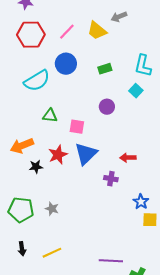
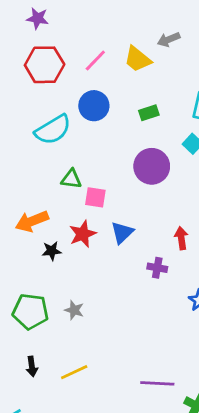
purple circle: (107, 107) -> (152, 166), size x1.6
pink square: (77, 127) -> (95, 197), moved
blue triangle: (86, 154) -> (122, 233), size x0.7
red arrow: (128, 158) -> (181, 238), turned 84

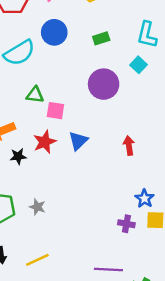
purple cross: (157, 268) -> (126, 224), moved

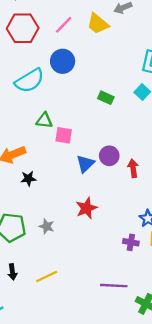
green rectangle: (101, 38) -> (106, 98), moved, turned 42
purple circle: (104, 84) -> (109, 156), moved, size x0.7
red star: (45, 142) -> (86, 208), moved

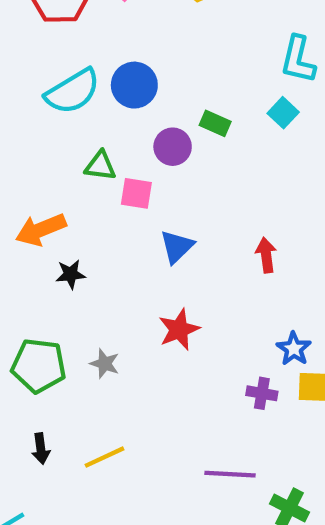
blue circle: (63, 61) -> (134, 85), moved
purple circle: (109, 156) -> (173, 147), moved

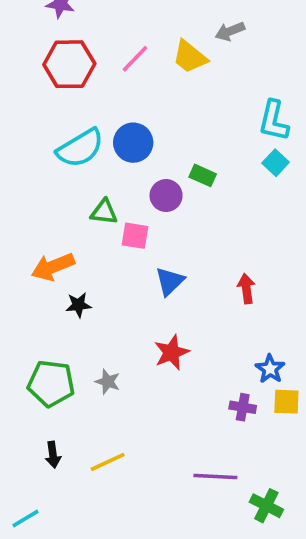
cyan square: (283, 113) -> (276, 163), moved

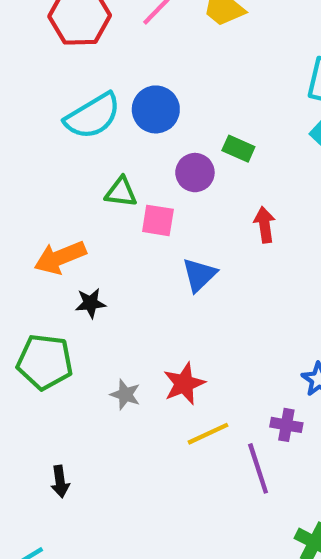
red arrow: (246, 289) -> (265, 225), moved
red star: (172, 352) -> (184, 384), moved
green pentagon: (51, 383) -> (45, 362), moved
yellow line: (108, 462) -> (208, 434), moved
purple line: (215, 477) -> (258, 468), moved, turned 69

